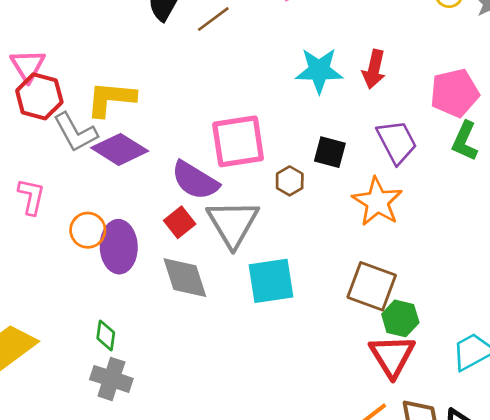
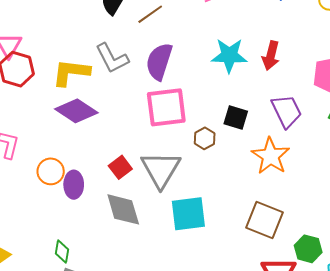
gray L-shape: (75, 132) -> (112, 58), moved
purple semicircle: (195, 180) -> (159, 61), moved, turned 75
purple ellipse: (119, 247) -> (74, 185), size x0.7
green hexagon: (400, 318) -> (308, 249), moved

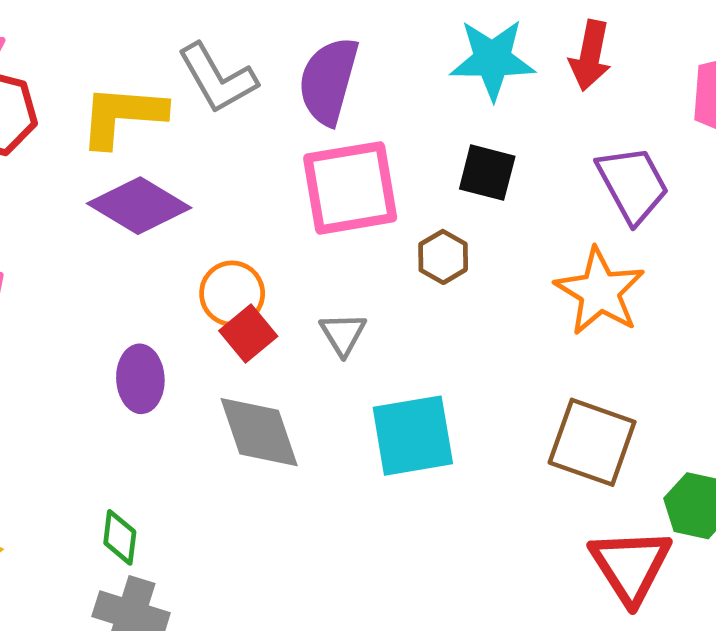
black square: (236, 117) -> (487, 173), moved
gray triangle: (161, 169) -> (343, 334), size x0.5
orange circle: (51, 171) -> (232, 294), moved

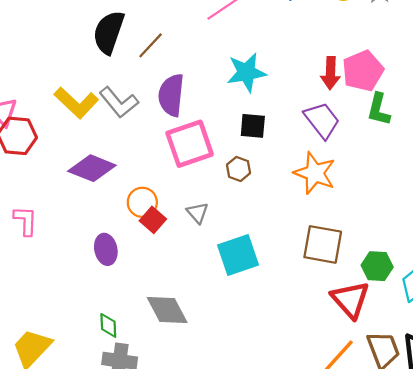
red arrow: (590, 56) -> (330, 73), moved
yellow L-shape: (122, 116) -> (76, 103), moved, turned -132
gray diamond: (259, 432) -> (167, 310), moved

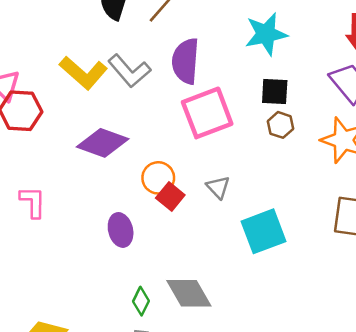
brown hexagon: (239, 169) -> (281, 125), moved
green diamond: (108, 325) -> (141, 301), moved, turned 30

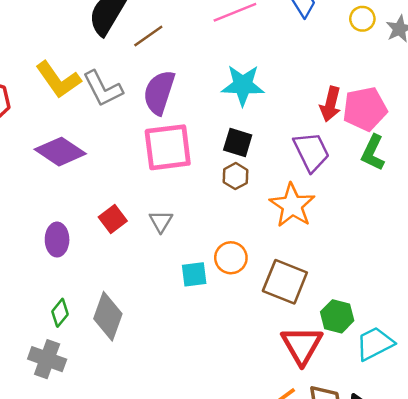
orange circle: (158, 178) -> (231, 258), moved
cyan square: (263, 231) -> (194, 274), size x0.6
gray diamond: (189, 293) -> (108, 316), turned 36

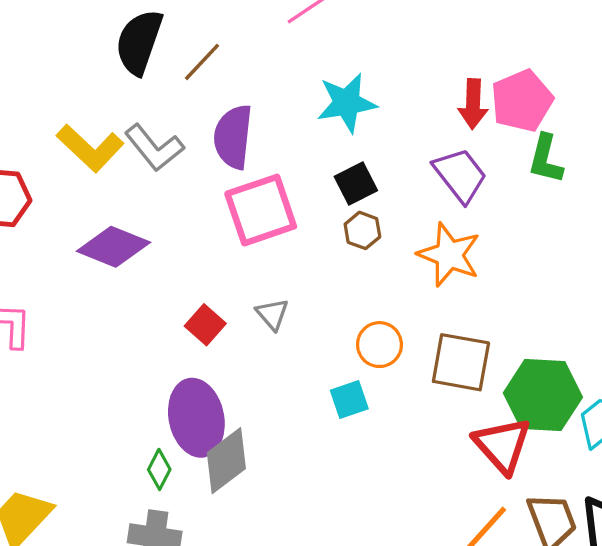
black square: (238, 143) -> (356, 183), turned -32
purple ellipse: (57, 240) -> (196, 418), moved, size x1.6
cyan square: (194, 274) -> (349, 399), moved
gray diamond: (108, 316) -> (226, 461), turned 45
green hexagon: (337, 316) -> (543, 395), size x1.6

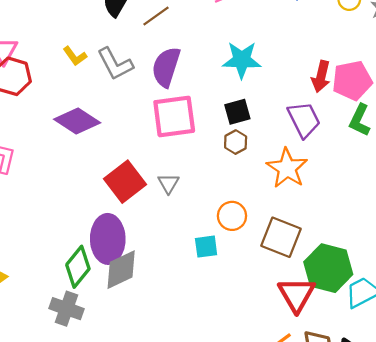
yellow L-shape: (90, 148) -> (75, 56), size x0.6
red square: (205, 325) -> (125, 182), size x1.6
green diamond: (159, 469) -> (78, 267), size x1.6

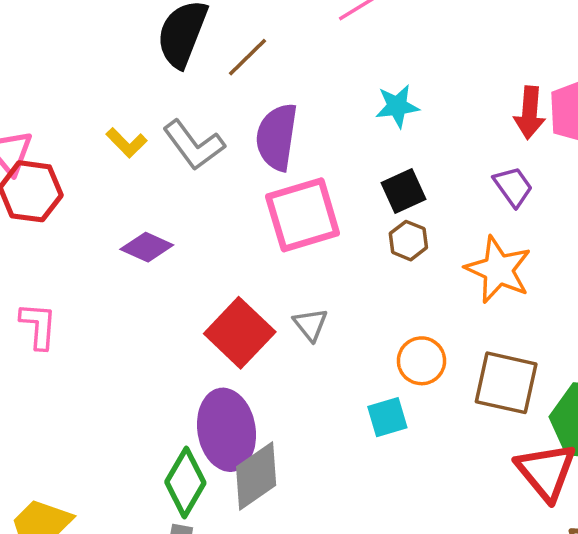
cyan star: (242, 60) -> (397, 106), size x0.7
purple trapezoid: (304, 120) -> (513, 187), size x0.7
purple diamond: (77, 121) -> (147, 247), size x0.7

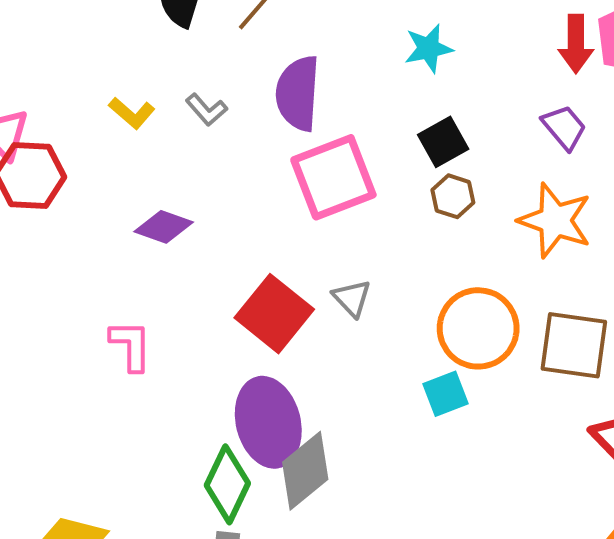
gray L-shape: (194, 145) -> (206, 110), size x0.6
pink L-shape: (38, 326) -> (131, 345), moved
orange circle: (421, 361) -> (478, 328), size x1.5

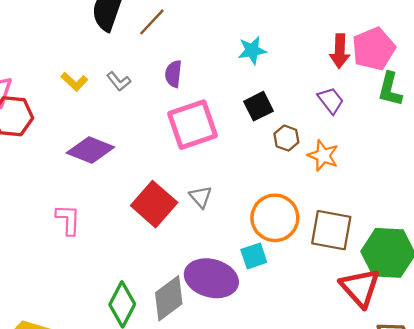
purple semicircle: (298, 93) -> (173, 74), size x0.6
brown hexagon: (453, 196) -> (286, 138), moved
orange star: (555, 221) -> (323, 156), size x0.7
purple diamond: (164, 227) -> (90, 150), size x1.4
purple ellipse: (268, 422) -> (211, 278), moved, turned -63

